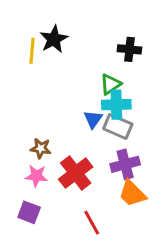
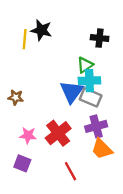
black star: (54, 39) -> (41, 30), turned -30
blue triangle: (93, 119) -> (72, 92), size x1.6
brown star: (41, 148) -> (16, 97), moved

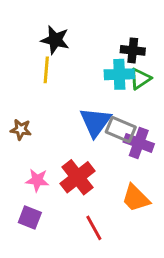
yellow line: (25, 39) -> (46, 70), moved
green triangle: (85, 65) -> (140, 79), moved
cyan cross: (89, 81) -> (119, 74), moved
purple cross: (96, 126) -> (139, 143), moved, turned 35

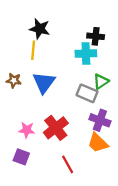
green triangle: (140, 79) -> (101, 82), moved
blue triangle: (95, 122) -> (44, 83), moved
brown star: (21, 129) -> (14, 80), moved
purple cross: (139, 143) -> (100, 120), moved

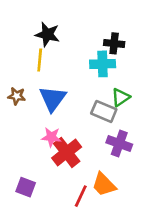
pink star: (27, 130) -> (51, 137), moved
orange trapezoid: (98, 143) -> (104, 185), moved
red line: (68, 164) -> (81, 196), turned 54

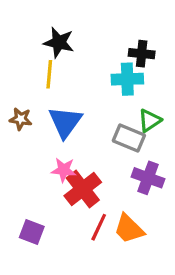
red line: (81, 196) -> (99, 227), moved

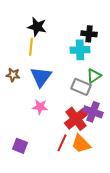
red cross: (83, 189) -> (76, 119), moved

